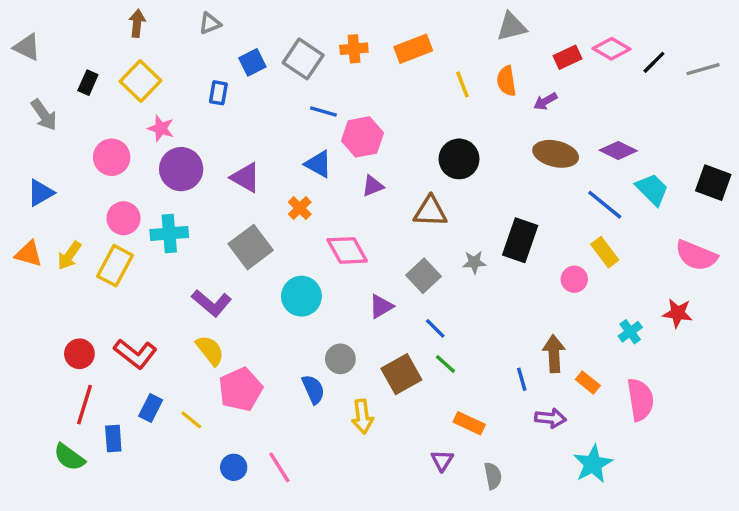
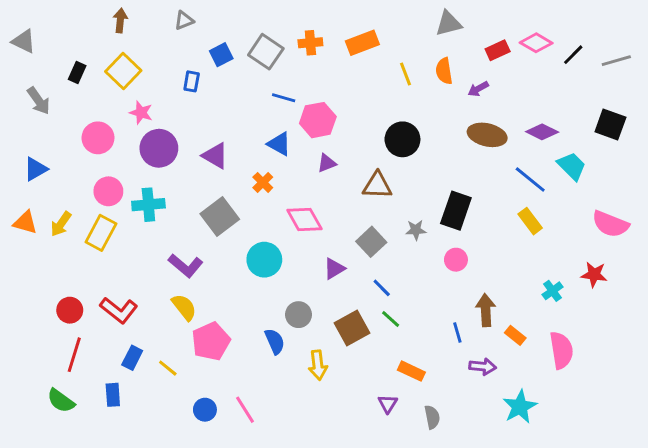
black square: (713, 183) -> (610, 124), moved
pink circle: (574, 279) -> (456, 260), moved
blue rectangle: (113, 439) -> (113, 395), moved

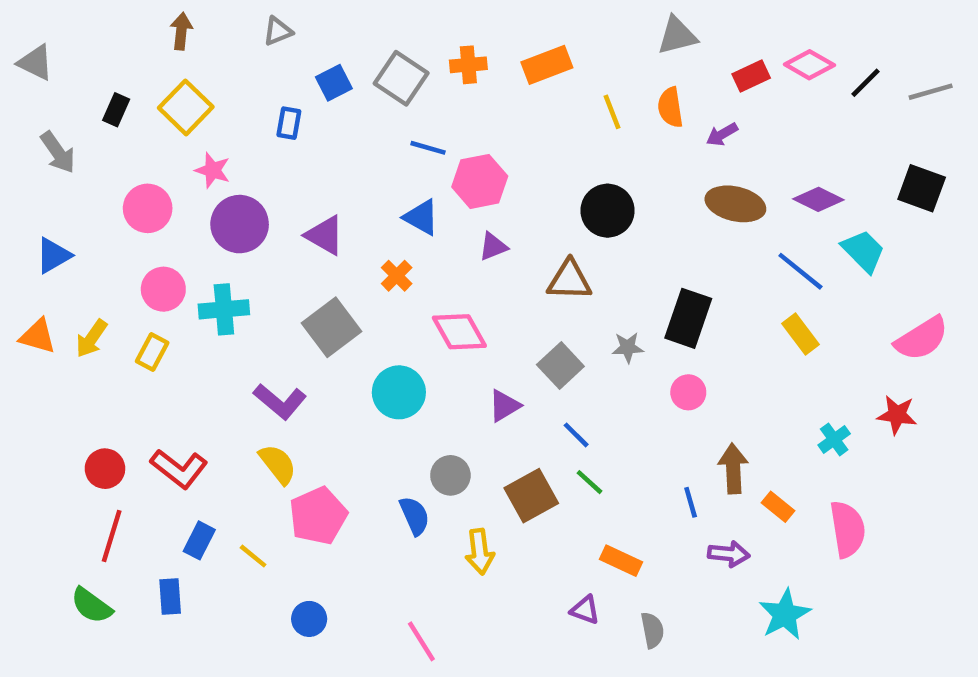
pink semicircle: (610, 224) -> (922, 338), turned -54
yellow rectangle: (101, 233) -> (152, 352), size x0.7
purple triangle: (388, 404) -> (585, 610), turned -42
pink line: (245, 410) -> (421, 641), moved

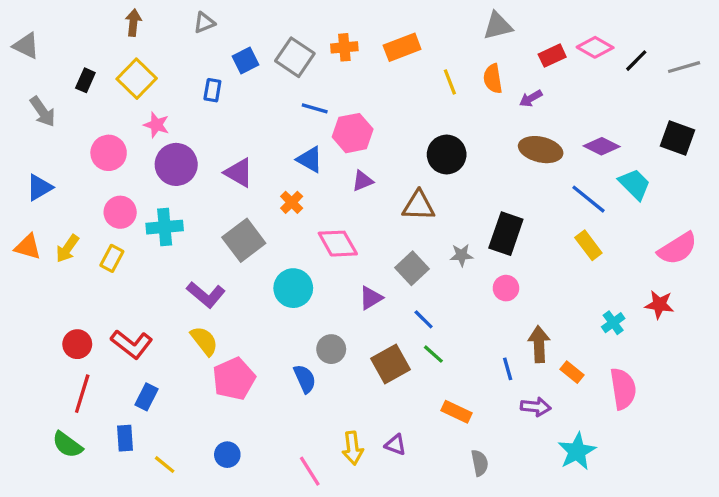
yellow arrow: (480, 552) -> (353, 448), moved
yellow line: (253, 556) -> (165, 465), moved
purple triangle: (585, 610) -> (395, 445), moved

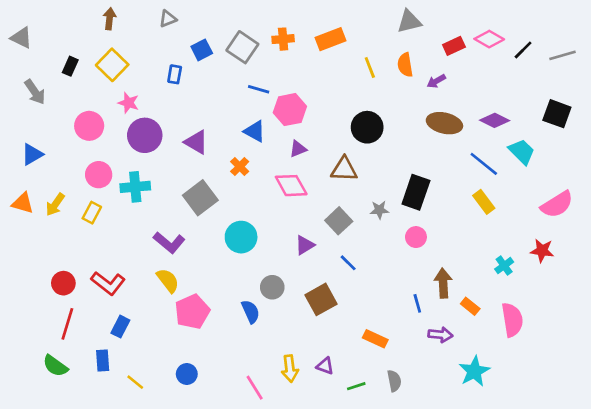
pink diamond: (338, 244) -> (291, 186), moved
green line: (433, 354) -> (356, 386), moved, turned -60

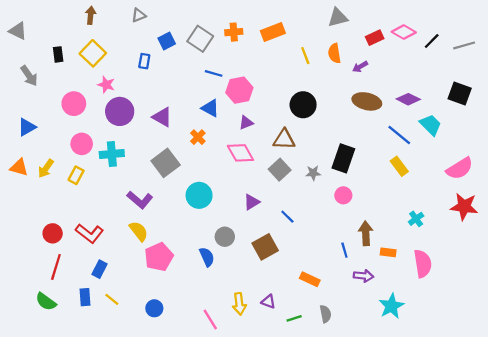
black rectangle: (70, 66) -> (58, 54), turned -32
gray square: (339, 221) -> (280, 170), moved
red star: (542, 251) -> (464, 207), moved, size x1.4
orange rectangle: (470, 306) -> (388, 252), turned -32
yellow line: (135, 382) -> (112, 299), moved

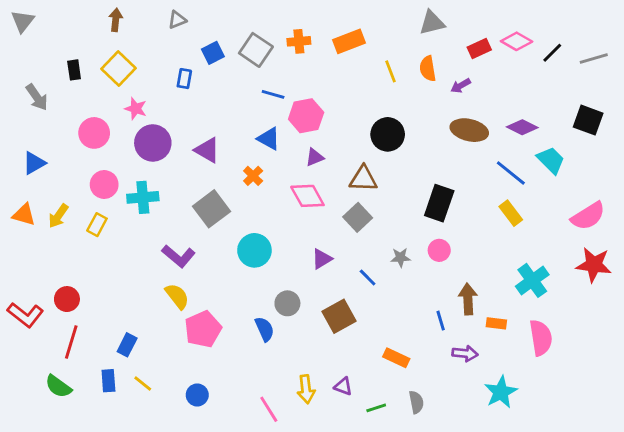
gray triangle: (18, 31) -> (23, 21), moved, turned 42
gray star: (313, 173) -> (401, 258), moved
cyan cross: (416, 219) -> (532, 280), size x1.6
red L-shape: (89, 233) -> (25, 315), moved

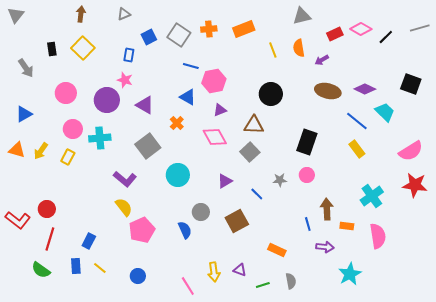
gray line: (594, 59) -> (420, 28), moved
pink star: (136, 109) -> (125, 80), moved

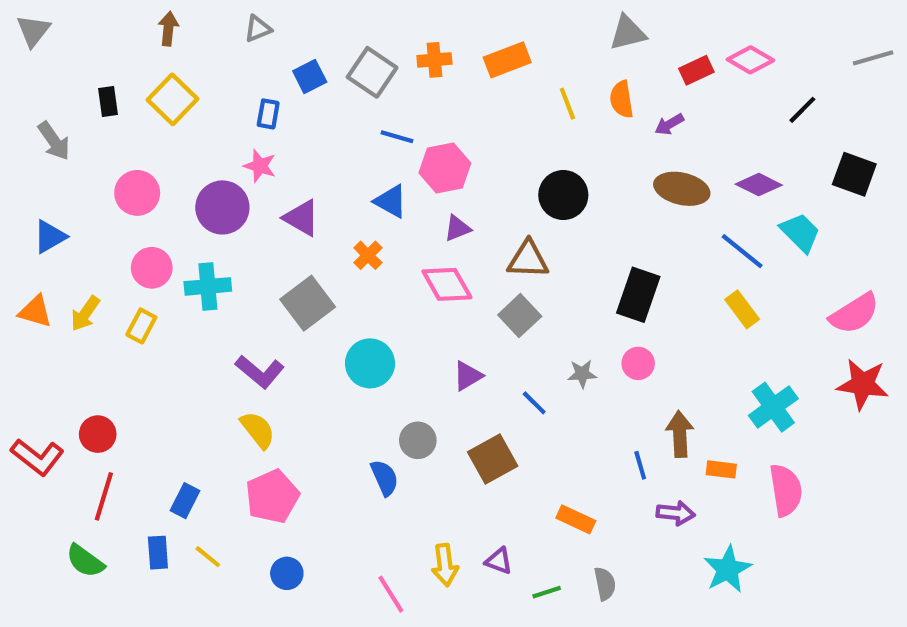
black line: (386, 37) -> (802, 110), moved
pink pentagon: (142, 230) -> (272, 496), moved

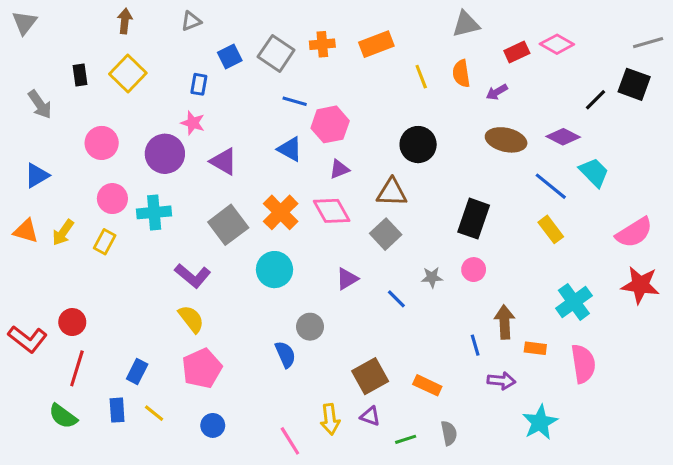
black line: (802, 110) -> (596, 100), moved
black square: (854, 174) -> (634, 84), moved
orange cross: (368, 255) -> (281, 212), moved, size x1.6
brown square: (493, 459) -> (370, 376), moved

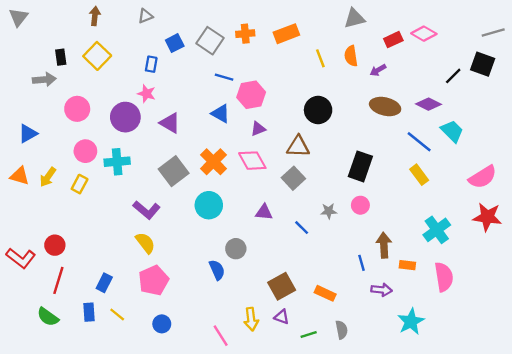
gray arrow: (40, 104) -> (44, 79), moved, turned -60
purple triangle: (347, 279) -> (264, 212), turned 36

